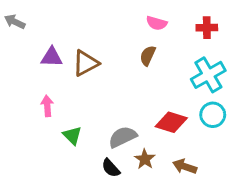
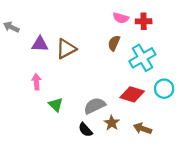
gray arrow: (15, 22) -> (11, 27), moved
red cross: (207, 28) -> (144, 21), moved
cyan cross: (208, 75) -> (142, 58), moved

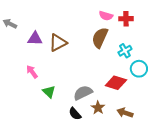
brown semicircle: (114, 43) -> (100, 38), size x1.5
cyan cross: (142, 58) -> (125, 51), size x0.6
pink arrow: (36, 82) -> (32, 72), turned -32
cyan circle: (164, 89) -> (139, 69), moved

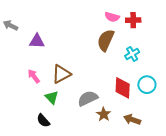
brown triangle: (58, 43) -> (61, 74), moved
cyan circle: (139, 69) -> (147, 85), moved
red diamond: (116, 83) -> (123, 88), turned 75
black semicircle: (75, 114) -> (43, 121), moved

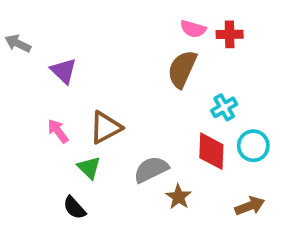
purple triangle: (37, 41) -> (63, 71), turned 42
cyan cross: (132, 54) -> (224, 107), moved
brown arrow: (132, 120) -> (250, 206), moved, turned 140

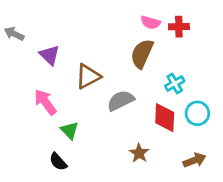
brown triangle: (105, 127) -> (88, 76), moved
pink arrow: (58, 131) -> (45, 102), size x1.4
gray semicircle: (151, 169) -> (121, 101), moved

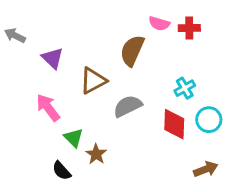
brown semicircle: (142, 54) -> (132, 51), moved
brown star: (139, 153) -> (96, 154), moved

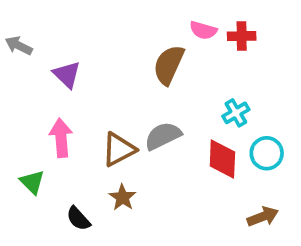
brown triangle: (93, 81) -> (119, 149), moved
pink arrow: (48, 108) -> (61, 138), turned 32
green triangle: (74, 138) -> (32, 182), moved

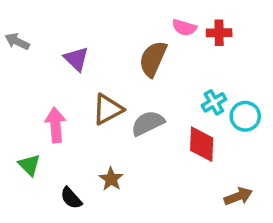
purple triangle: (67, 74) -> (76, 59), moved
brown triangle: (119, 149) -> (108, 109), moved
cyan circle: (267, 153) -> (245, 116), moved

